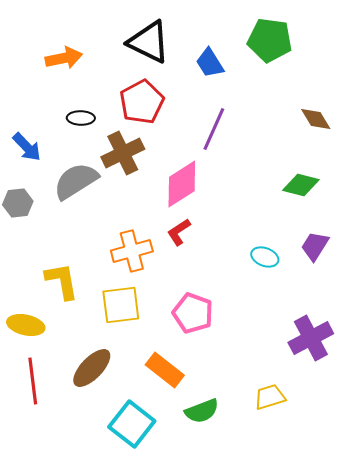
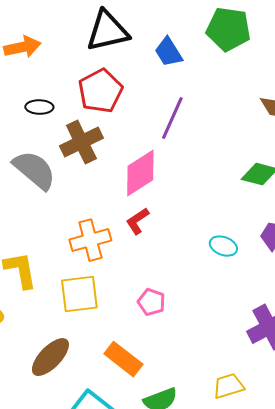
black triangle: (149, 42) -> (107, 31), turned -39
gray semicircle: (76, 181) -> (34, 170), turned 72
pink pentagon: (193, 313) -> (151, 302), size x0.7

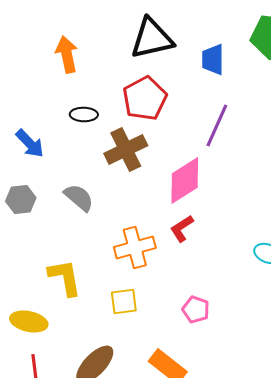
orange arrow: (22, 47) -> (67, 54), turned -90
blue trapezoid: (168, 52) -> (213, 59), turned 32
gray semicircle: (34, 170) -> (79, 197), moved, size x0.7
yellow square: (79, 294) -> (124, 301), size x0.7

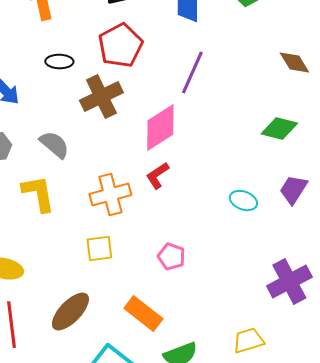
yellow L-shape: (65, 277) -> (38, 194), moved

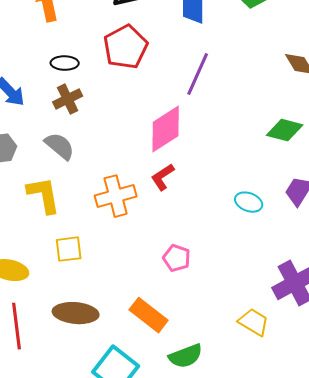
brown cross: (101, 97) -> (68, 99), moved, size x0.7
yellow square: (99, 249) -> (69, 249), moved
brown ellipse: (70, 312) -> (76, 313), turned 51
yellow trapezoid: (248, 341) -> (254, 322), moved, turned 48

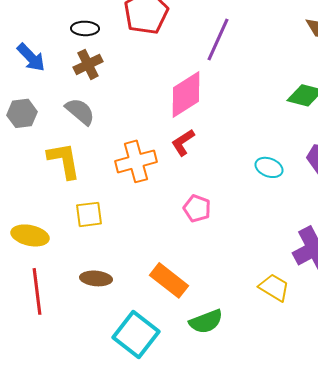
pink pentagon: (177, 258) -> (197, 208), moved
brown ellipse: (76, 313) -> (96, 278), size x0.7

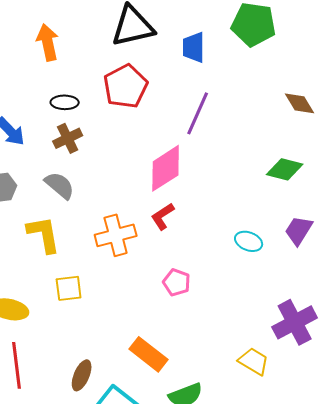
brown ellipse: (96, 278) -> (82, 375), moved, turned -72

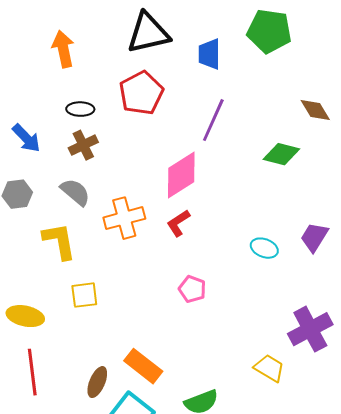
green diamond: (285, 169) -> (281, 154), moved
orange cross: (116, 235) -> (124, 218), moved
orange rectangle: (149, 354) -> (143, 366), moved

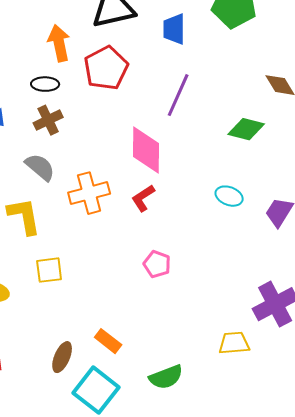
orange arrow: (63, 49) -> (59, 43), moved
pink diamond: (181, 175) -> (146, 150), turned -57
cyan ellipse: (264, 248) -> (229, 196), moved
orange rectangle: (143, 366) -> (108, 341), size x0.7
yellow trapezoid: (269, 368) -> (234, 343), turned -36

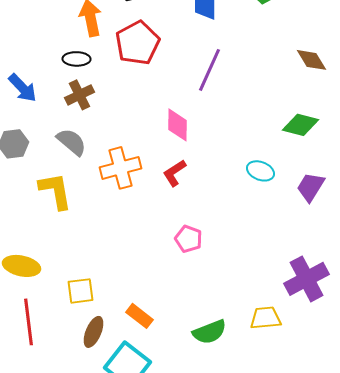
green diamond: (246, 129) -> (300, 125), moved
pink diamond: (146, 150) -> (178, 125), size x0.7
yellow square: (49, 270) -> (80, 291), moved
green semicircle: (166, 377) -> (210, 332), moved

